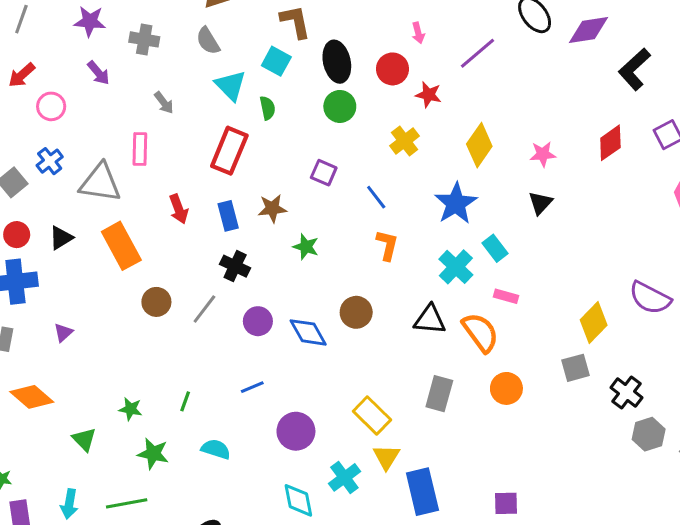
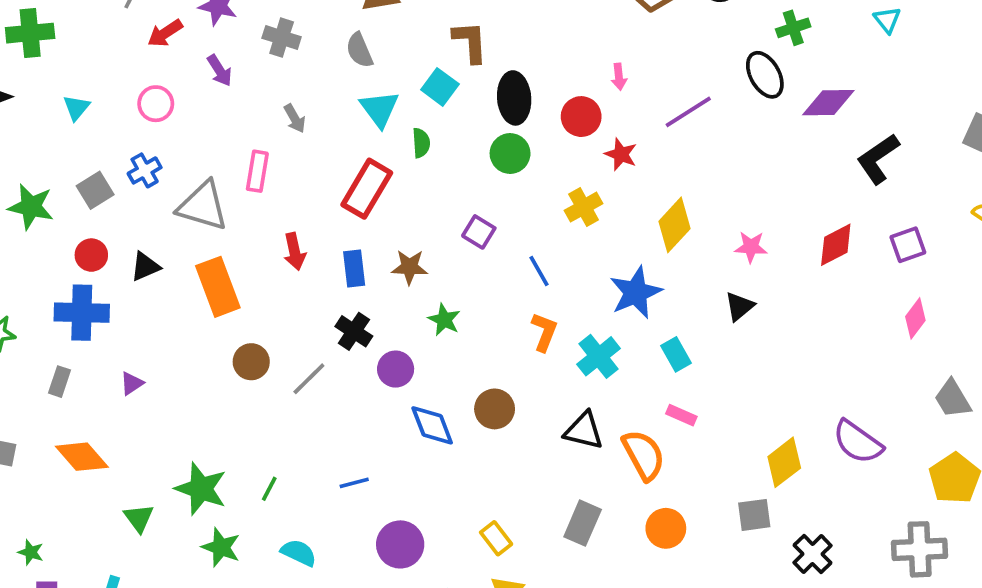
red arrow: (22, 75) -> (165, 33), moved
cyan cross: (456, 267) -> (599, 356), moved
purple circle: (258, 321) -> (396, 369), moved
green star: (130, 409) -> (201, 489), size x1.8
yellow rectangle: (372, 415) -> (496, 538), size x0.7

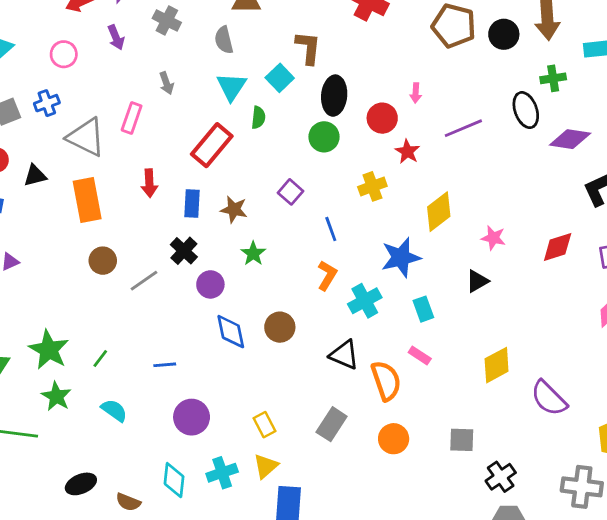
yellow diamond: (784, 462) -> (497, 365), moved

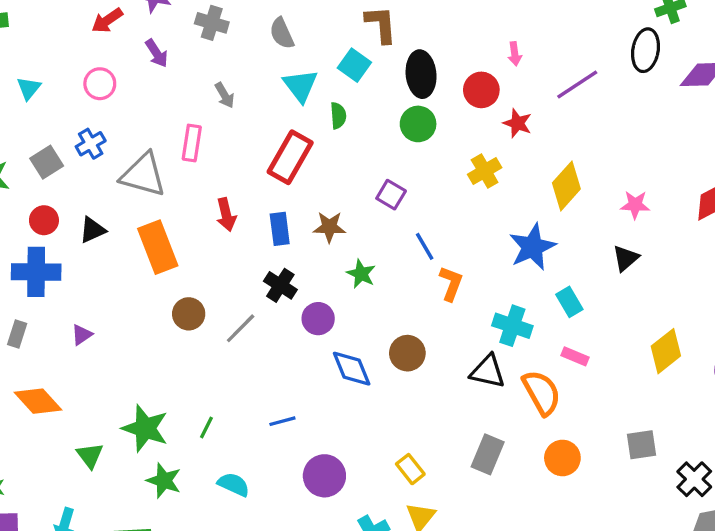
black ellipse: (526, 110) -> (646, 50), turned 40
blue line: (331, 229) -> (425, 246), moved
cyan cross: (365, 301) -> (512, 326), moved, turned -32

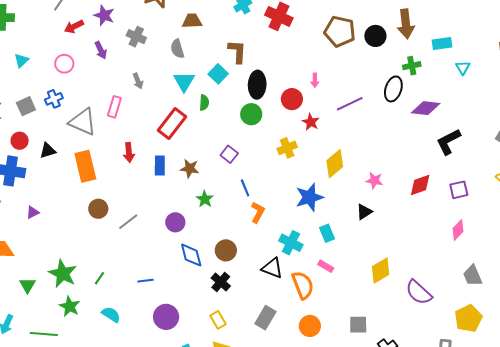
black cross: (280, 285) -> (221, 282), moved

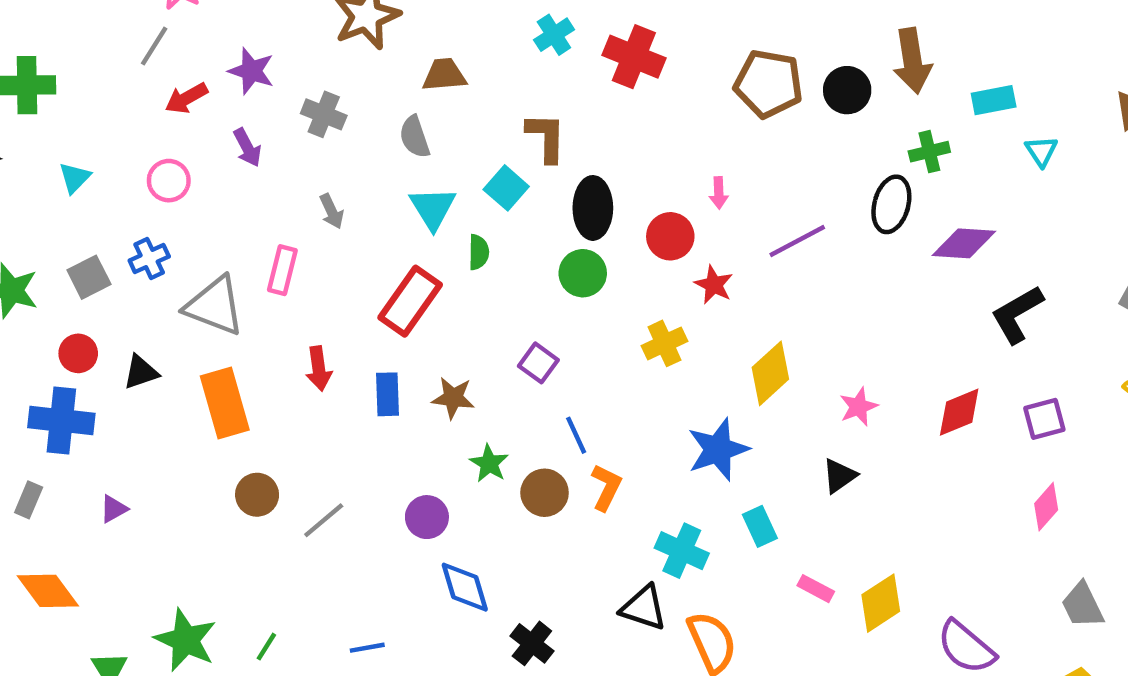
pink star: (374, 181) -> (859, 407), turned -30
brown circle: (226, 250) -> (545, 493), moved
pink rectangle: (326, 266) -> (816, 589), moved

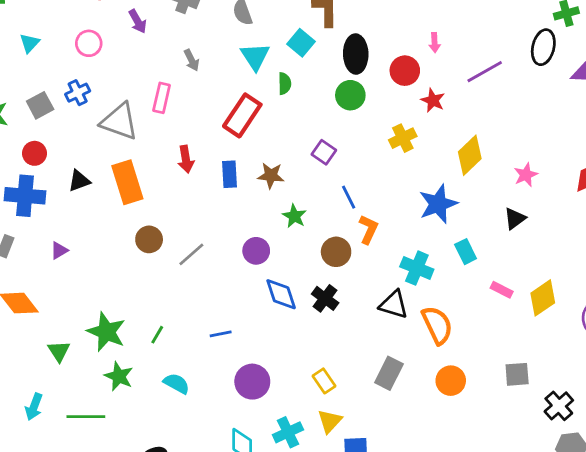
black triangle: (141, 372) -> (79, 181), moved
brown circle: (545, 493) -> (336, 252), moved
black cross: (532, 643) -> (325, 298), moved

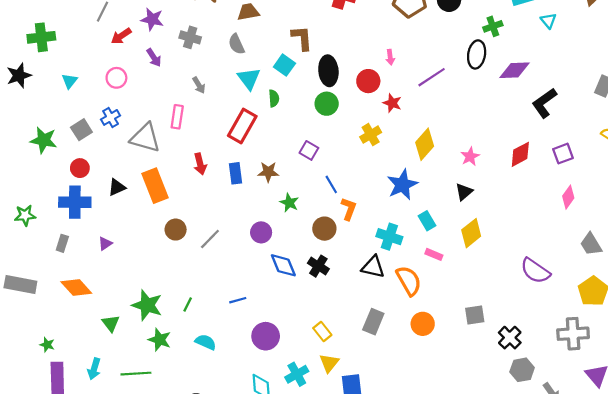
pink rectangle: (502, 290) -> (434, 254), moved
yellow diamond: (543, 298) -> (471, 233), moved

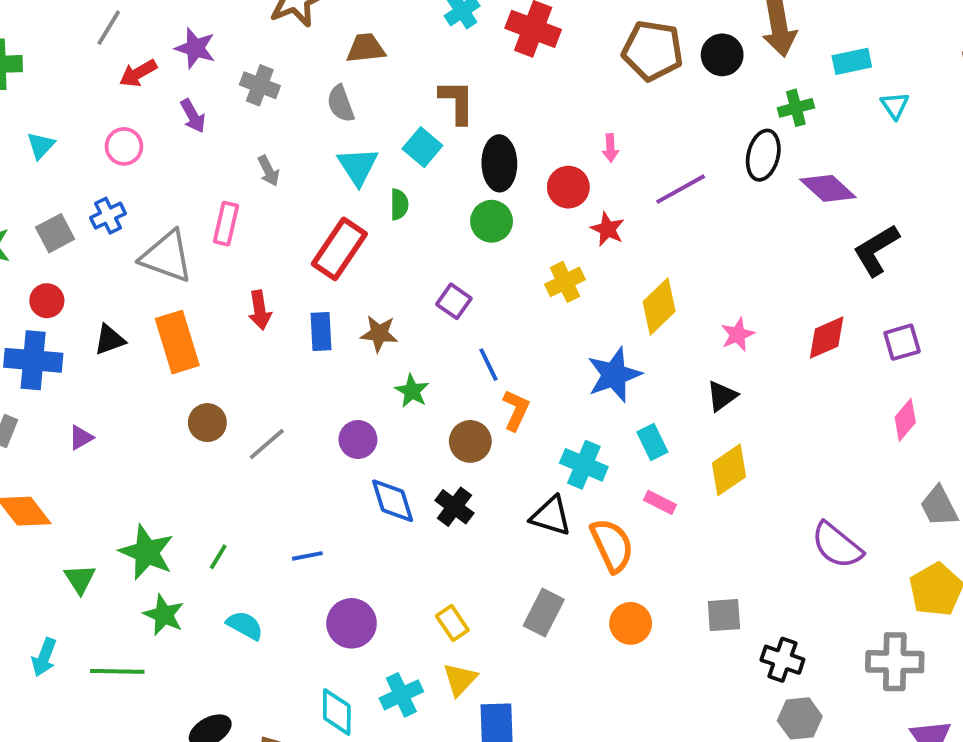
purple diamond: (514, 70) -> (828, 188), turned 40
black cross: (510, 338) -> (782, 660), turned -30

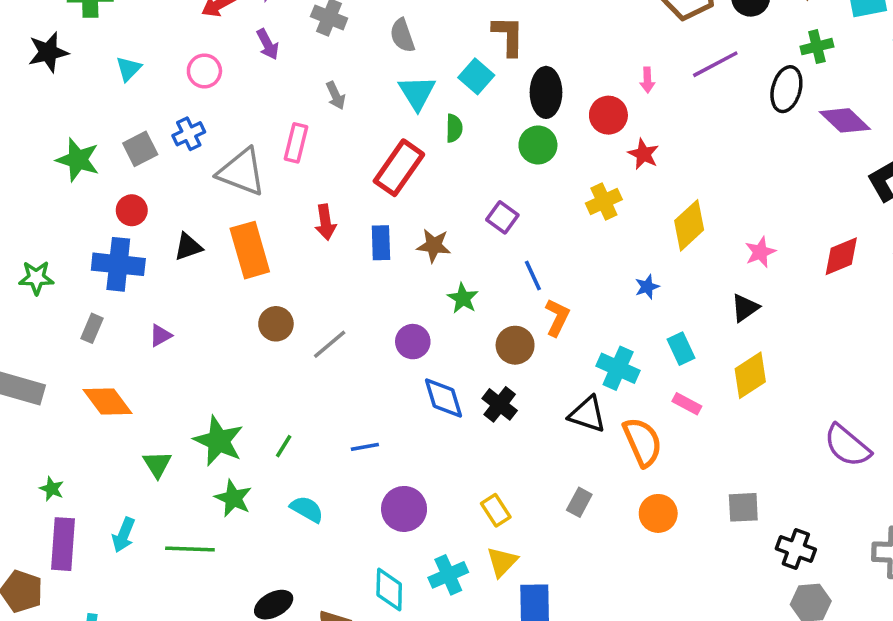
purple line: (681, 189) -> (715, 64), moved
blue star: (614, 375) -> (647, 287), size x0.5
gray rectangle: (544, 613) -> (579, 502), size x0.7

